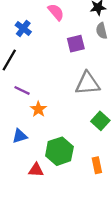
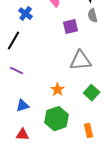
purple line: (22, 90) -> (17, 71), moved
orange star: (38, 109) -> (58, 90), moved
red triangle: (36, 170) -> (23, 135), moved

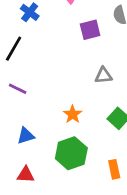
gray triangle: (81, 61) -> (103, 75), size x0.6

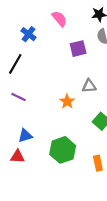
orange star: (73, 114) -> (67, 101), moved
red triangle: (26, 175) -> (17, 157), moved

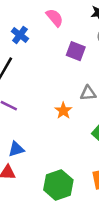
purple square: (78, 49) -> (76, 51), turned 35
green hexagon: (63, 150) -> (58, 185), moved

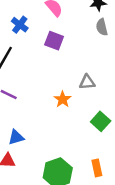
purple square: (76, 51) -> (54, 41), moved

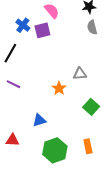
purple square: (54, 41) -> (42, 30), moved, turned -35
blue triangle: (16, 137) -> (39, 120), moved

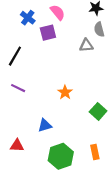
blue cross: (23, 25) -> (28, 18), moved
gray triangle: (80, 74) -> (86, 45), moved

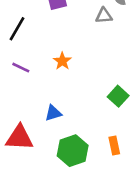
orange star: (65, 92) -> (62, 61), moved
red triangle: (17, 146) -> (19, 138), size x1.6

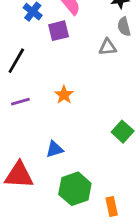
purple line: (21, 68) -> (20, 102), turned -42
orange rectangle: (114, 145) -> (112, 207), moved

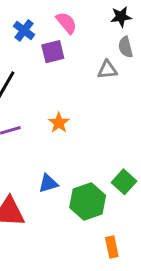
green square: (123, 132) -> (124, 182), moved
green hexagon: (75, 189) -> (88, 202), moved

